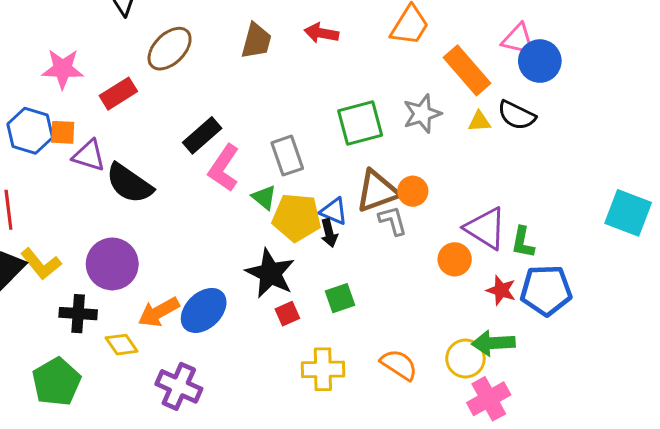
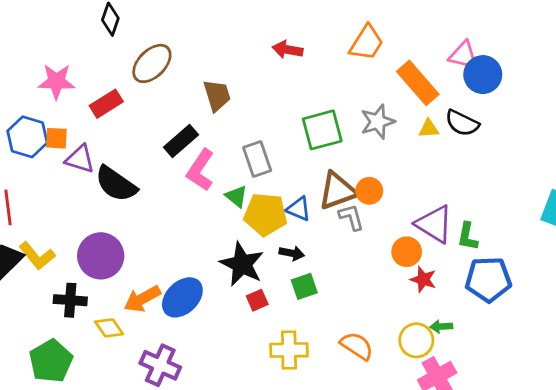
brown trapezoid: (256, 41) -> (217, 95), moved, turned -32
black arrow: (329, 233) -> (292, 253), moved, turned -65
red star: (501, 290) -> (423, 279), moved
green arrow: (493, 343) -> (441, 326), size x0.6

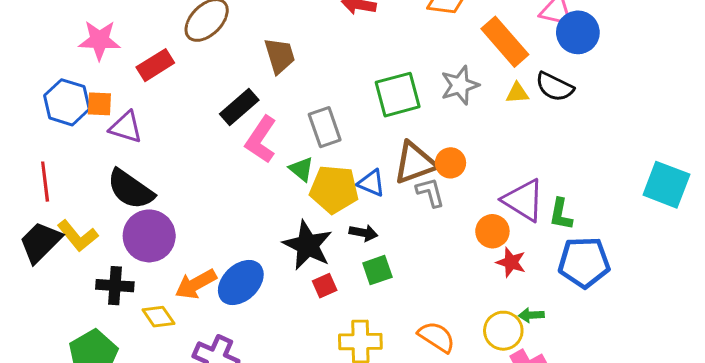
black semicircle: (116, 184) -> (130, 189), moved

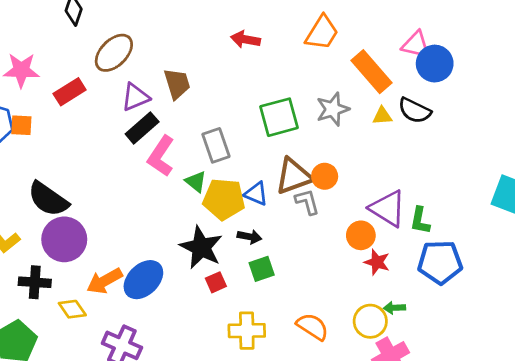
purple triangle: (126, 127) -> (135, 97), moved, turned -40

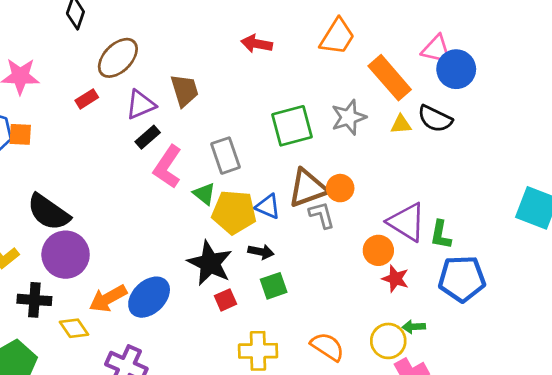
red rectangle: (70, 92) -> (87, 99), moved, size x0.7
black rectangle: (142, 128) -> (148, 137), size x0.7

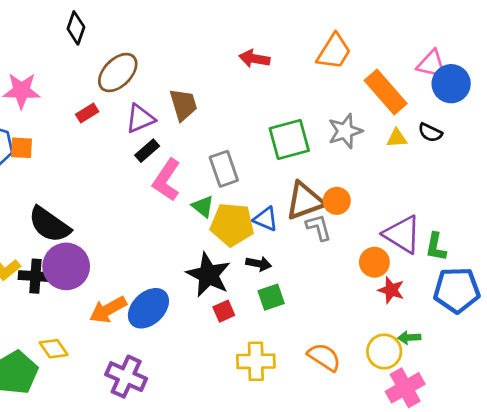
black semicircle: (435, 119) -> (430, 133), size x0.7
black cross: (34, 300) -> (35, 276), moved
yellow diamond: (74, 328) -> (54, 349), moved

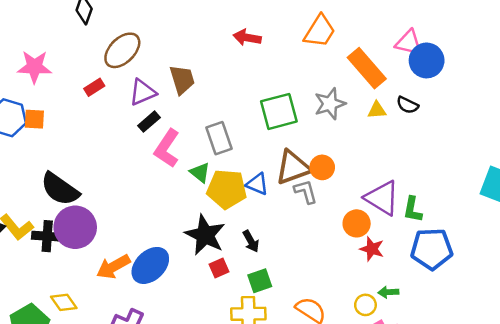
black arrow: (259, 264) -> (251, 241), moved, turned 50
green square: (271, 297) -> (260, 281), moved
yellow circle: (384, 351) -> (365, 305), size x0.7

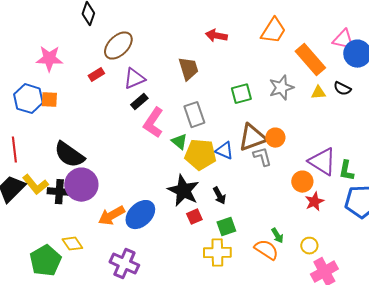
brown trapezoid: (182, 80) -> (188, 69), moved
green square: (279, 111) -> (241, 94), size x0.7
red star: (372, 249) -> (314, 202), turned 30
green arrow: (388, 292) -> (277, 236), moved, turned -119

